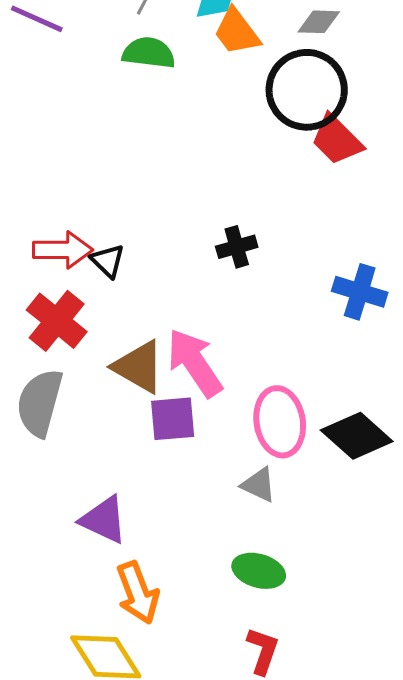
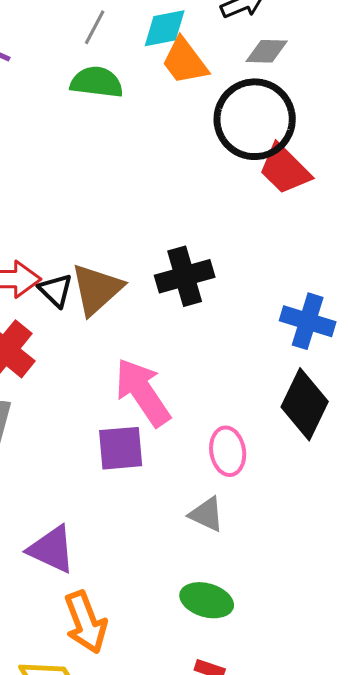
black cross: (237, 247) -> (185, 276), size x1.4
brown triangle: (139, 367) -> (97, 289), moved, turned 48
pink ellipse: (280, 422) -> (228, 451), size x0.7
black diamond: (357, 436) -> (305, 404), moved, turned 74

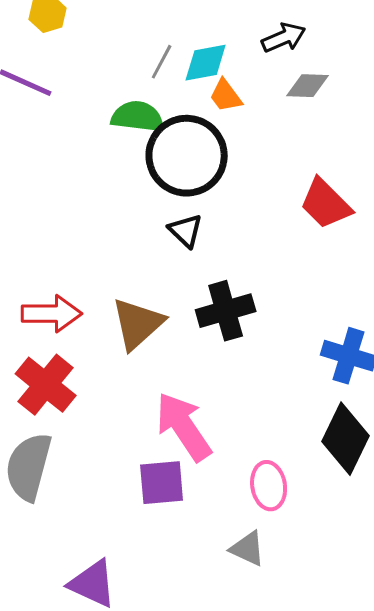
gray line: (95, 27) -> (162, 62), moved
orange trapezoid: (185, 61) -> (226, 96), size x0.7
black circle: (255, 119) -> (187, 156), moved
black triangle: (56, 290) -> (186, 231), moved

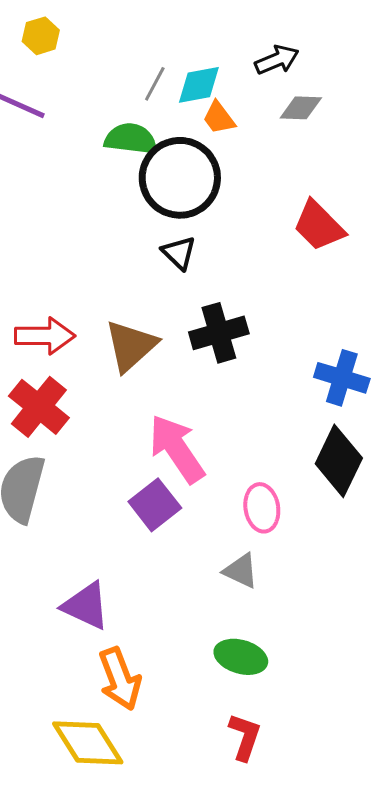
purple square: (162, 483) -> (155, 505), turned -33

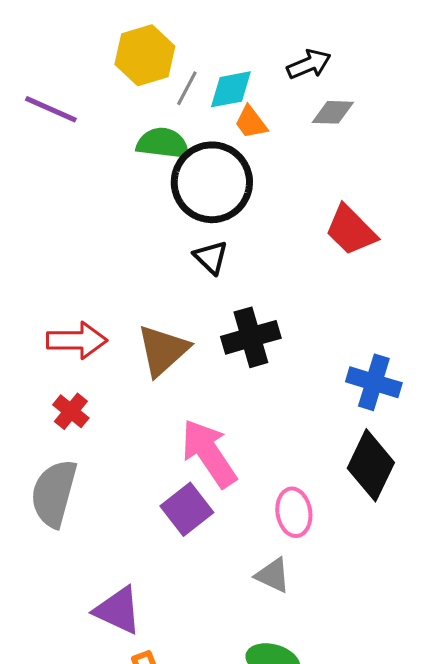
yellow hexagon: (41, 36) -> (145, 55), moved, size x1.6
red cross: (39, 407) -> (71, 411), size x0.6

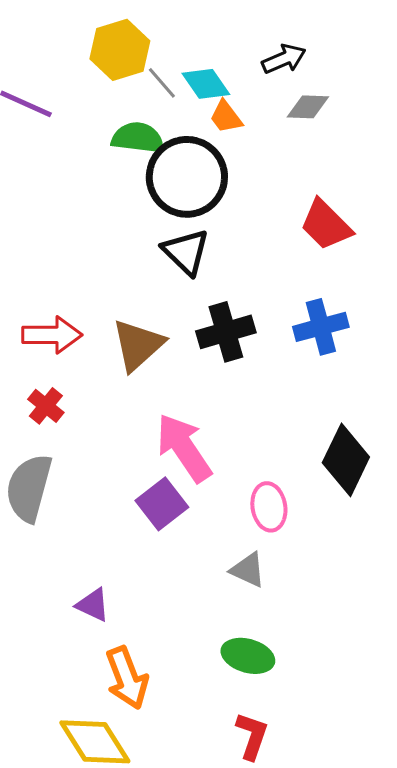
gray line: (187, 88) -> (162, 83), turned -69
cyan diamond: (231, 89) -> (206, 84), turned 66
black triangle: (211, 257) -> (186, 252), size x1.4
blue cross: (374, 382) -> (321, 327), moved, turned -32
purple triangle: (118, 610) -> (93, 605), size x0.7

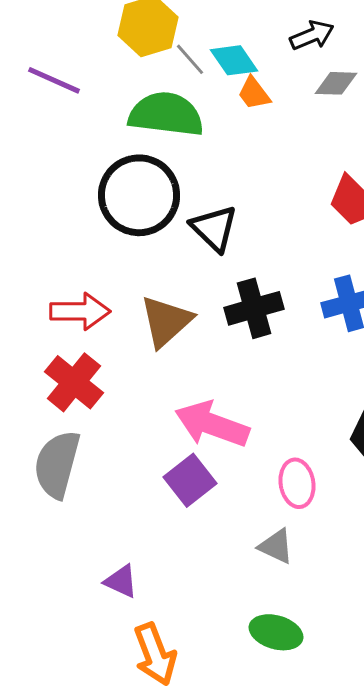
green semicircle: (138, 138) -> (166, 114), size x1.4
black circle: (187, 177) -> (139, 195), moved
red cross: (46, 406) -> (74, 382), size x1.6
pink arrow: (184, 448) -> (212, 424), turned -36

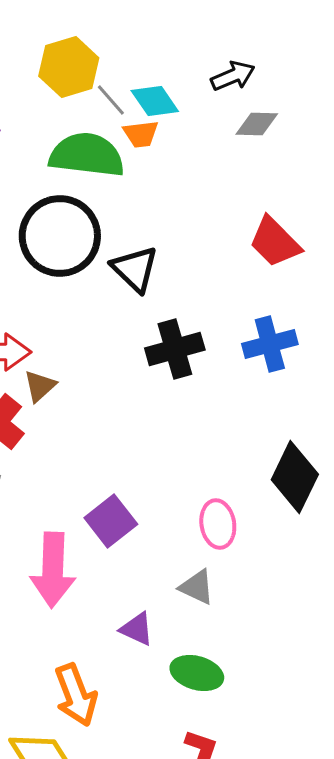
orange trapezoid: (254, 93) -> (141, 134), moved, turned -60
brown triangle: (166, 321) -> (40, 386), moved, size x0.6
pink arrow: (212, 424) -> (53, 570), moved, turned -108
purple triangle: (121, 581) -> (137, 629), moved

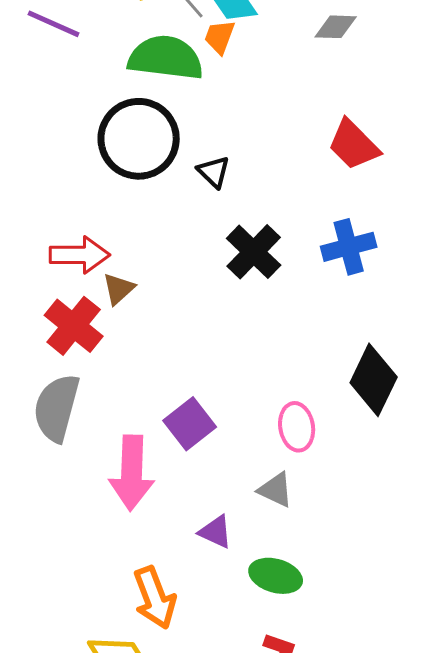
orange trapezoid: (141, 134) -> (220, 37), turned 117
black triangle: (135, 269) -> (214, 172), size x0.7
black cross: (175, 349) -> (254, 252), turned -30

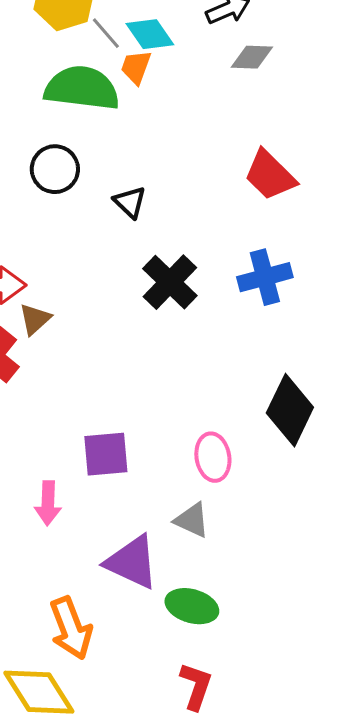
black circle: (139, 139) -> (55, 169), size x0.6
purple square: (190, 424) -> (106, 454), turned 33
pink arrow: (132, 473) -> (48, 503), size x0.6
purple triangle: (216, 532) -> (132, 562), size x1.6

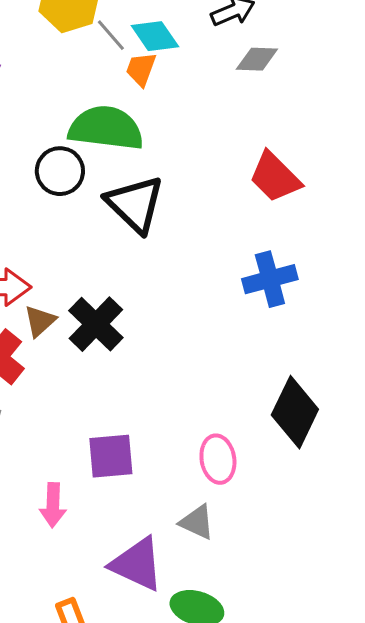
green semicircle: (82, 88) -> (106, 128), moved
black triangle: (130, 202) -> (135, 204), size x1.8
black cross: (170, 282) -> (96, 324), moved

